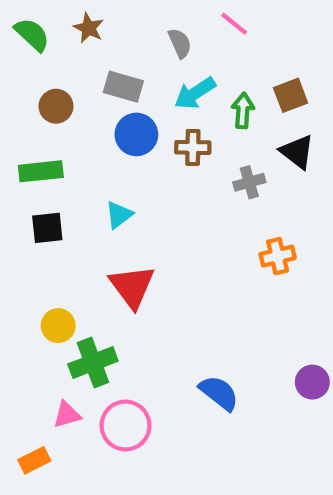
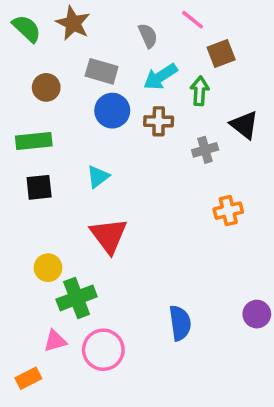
brown star: (89, 28) -> (73, 23), size x1.4
brown square: (291, 95) -> (221, 54), moved
blue semicircle: (219, 393) -> (180, 323), turned 44

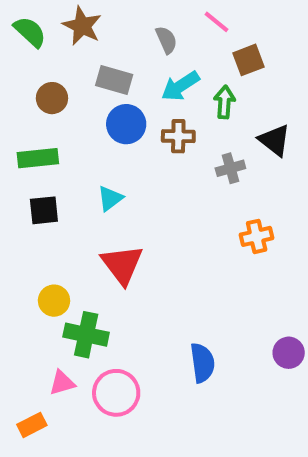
green cross: (77, 298) -> (86, 335), turned 33

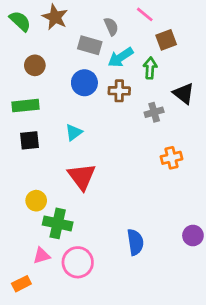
gray rectangle: (114, 80) -> (90, 45), moved

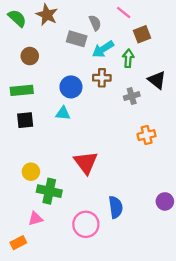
blue circle: (84, 83) -> (71, 87), moved
cyan triangle: (74, 132) -> (63, 113), turned 42
red triangle: (82, 177) -> (86, 163), moved
pink circle: (78, 262) -> (86, 224), moved

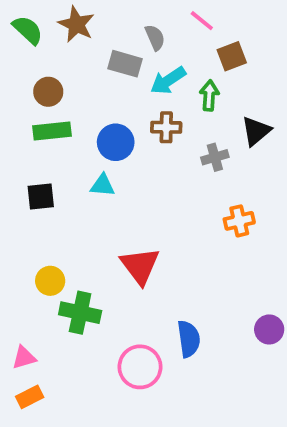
black triangle: (157, 80) -> (256, 131), turned 42
green rectangle: (22, 90) -> (52, 131), moved
pink triangle: (35, 219) -> (24, 358), moved

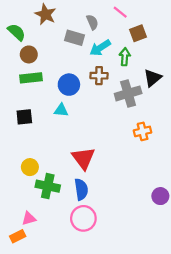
green semicircle: (28, 30) -> (17, 32), moved
gray cross: (215, 157) -> (128, 93), size x1.6
blue semicircle: (189, 339) -> (81, 189), moved
pink triangle: (24, 358) -> (29, 218), moved

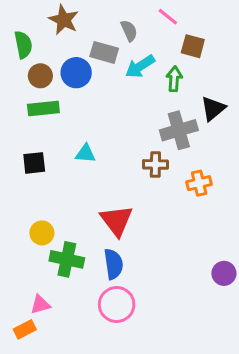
green semicircle: (17, 32) -> (23, 45), turned 36
brown square: (138, 33) -> (193, 46), turned 36
brown cross: (99, 76) -> (155, 164), moved
blue circle: (69, 85) -> (76, 73), moved

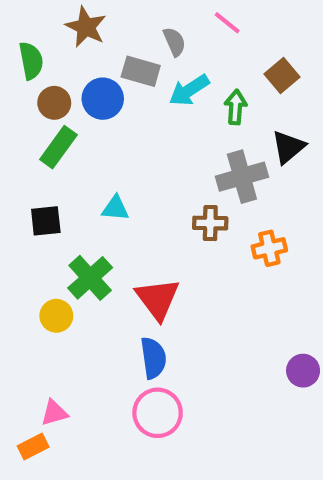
brown square: (193, 46) -> (282, 75), moved, turned 35
green rectangle: (43, 108) -> (58, 147), turned -48
green cross: (67, 259) -> (90, 278), moved, turned 36

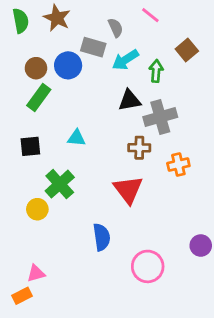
green semicircle: (31, 61) -> (21, 21), moved
black triangle: (288, 147) -> (130, 100), moved, turned 30
red triangle: (158, 299) -> (128, 190), moved
pink circle: (158, 413) -> (148, 266), moved

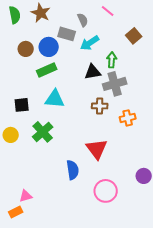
green arrow: (156, 71) -> (112, 60), moved
green rectangle: (39, 97) -> (47, 70), moved, turned 30
cyan triangle: (76, 138) -> (55, 99), size x1.5
red triangle: (128, 190) -> (97, 149), moved
yellow circle: (37, 209) -> (11, 135), moved

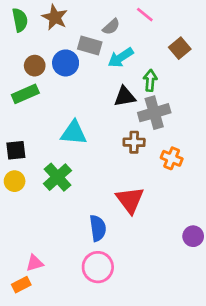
gray semicircle: (83, 20) -> (111, 27), turned 72
green rectangle: (47, 70) -> (25, 94), moved
black square: (22, 105) -> (16, 150), moved
orange cross: (128, 118) -> (172, 158), turned 35
pink circle: (106, 191) -> (98, 267), moved

